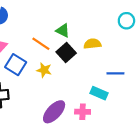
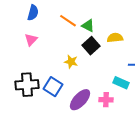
orange line: (41, 44) -> (68, 21), moved
blue square: (16, 65) -> (53, 87), moved

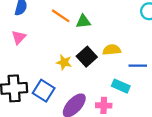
green triangle: (88, 26) -> (83, 21), turned -32
yellow semicircle: (115, 38) -> (112, 50), moved
black square: (91, 46) -> (87, 57), moved

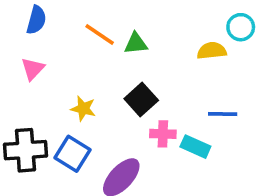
yellow semicircle: (112, 50) -> (212, 51), moved
yellow star: (64, 62) -> (83, 109), moved
pink cross: (104, 105) -> (163, 134), moved

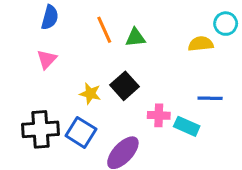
orange line: (100, 34) -> (104, 30), turned 32
black square: (141, 100) -> (124, 86), moved

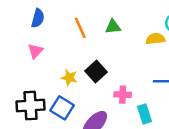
green triangle: (135, 38) -> (113, 27), moved
cyan rectangle: (187, 126) -> (145, 114), moved, turned 48

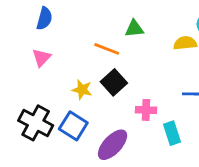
orange line: (80, 28) -> (107, 49), moved, turned -45
black cross: (31, 106) -> (36, 123), turned 32

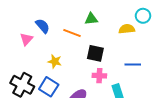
blue semicircle: (44, 18) -> (43, 26), moved, turned -56
black square: (114, 82) -> (95, 53), moved, turned -36

